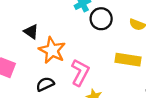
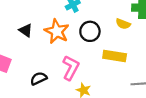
black circle: (101, 19) -> (90, 31), moved
orange star: (52, 50) -> (57, 31), moved

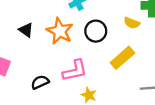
yellow rectangle: (115, 56) -> (122, 58), turned -50
pink L-shape: (71, 68) -> (75, 71), turned 50

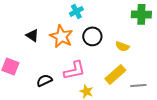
yellow semicircle: (132, 23) -> (122, 46), moved
yellow rectangle: (122, 58) -> (115, 74), moved

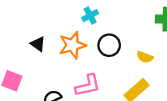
orange star: (61, 36) -> (72, 45), turned 30

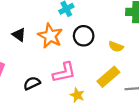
orange star: (72, 45) -> (50, 36), turned -30

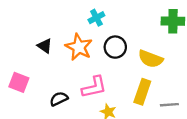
yellow semicircle: (116, 47) -> (151, 59), size x1.5
yellow rectangle: (108, 77) -> (142, 92), turned -30

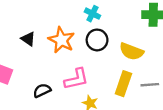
cyan cross: (96, 18) -> (92, 14), moved, turned -35
gray line: (169, 105) -> (150, 85), moved

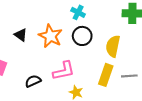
yellow semicircle: (131, 51) -> (113, 46), turned 80

